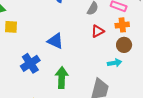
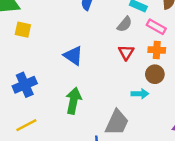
red triangle: (98, 31) -> (126, 52), turned -40
blue cross: (30, 63) -> (25, 85), moved

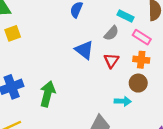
yellow square: (23, 30) -> (13, 33), turned -35
blue triangle: (73, 56) -> (84, 50), moved
green arrow: (73, 101) -> (48, 94), moved

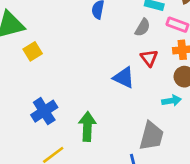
blue triangle: (84, 50) -> (124, 78), moved
green arrow: (48, 94) -> (87, 126), moved

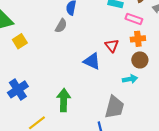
gray semicircle: (143, 27) -> (61, 26), moved
blue cross: (44, 111) -> (18, 89), moved

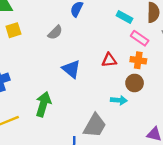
gray semicircle: (61, 26) -> (55, 32), moved
red triangle: (112, 46) -> (109, 60), turned 48
blue triangle: (92, 61) -> (71, 69), moved

